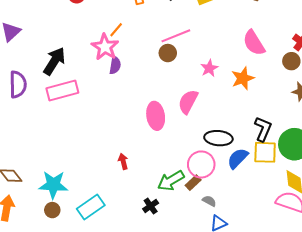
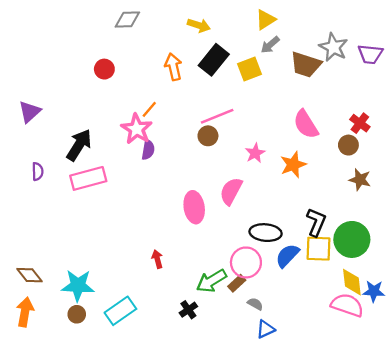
purple semicircle: (18, 84) -> (38, 172), size x0.6

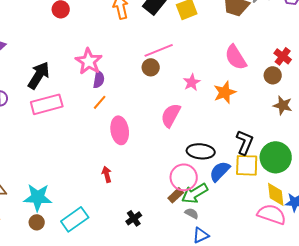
orange line: (149, 109) -> (100, 102), moved
pink ellipse: (194, 207) -> (120, 130), moved
green arrow: (211, 281) -> (195, 193), moved

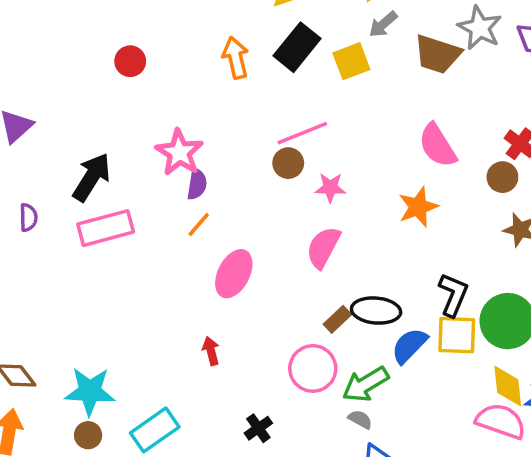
pink star: (192, 82) -> (330, 188), moved, turned 30
pink ellipse: (120, 130) -> (234, 274), turned 36
pink circle: (184, 177) -> (313, 368), moved
brown rectangle: (176, 195) -> (337, 319), moved

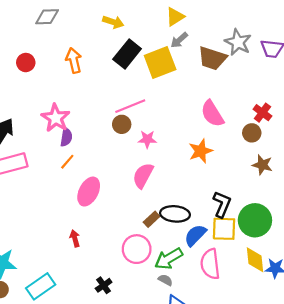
orange arrow: (236, 58) -> (74, 60), moved
yellow square: (351, 61) -> (160, 63), size x1.4
pink semicircle: (501, 421) -> (210, 264), moved, turned -116

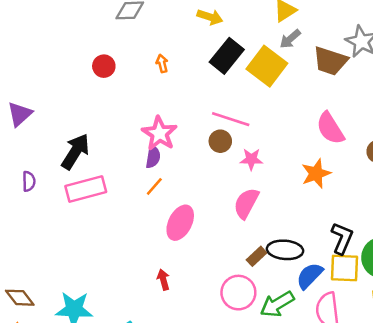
orange arrow: (74, 60) -> (162, 64), size x0.6
yellow square: (160, 63) -> (267, 66), turned -32
pink line: (130, 106) -> (231, 119), turned 40
pink star: (56, 118) -> (159, 133), moved

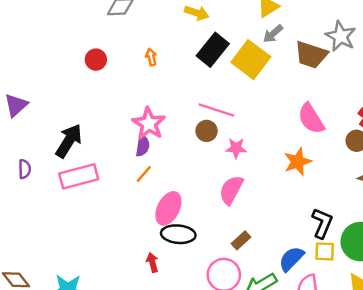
black ellipse: (285, 250) -> (178, 234), moved
yellow square: (345, 268) -> (325, 251), size x0.7

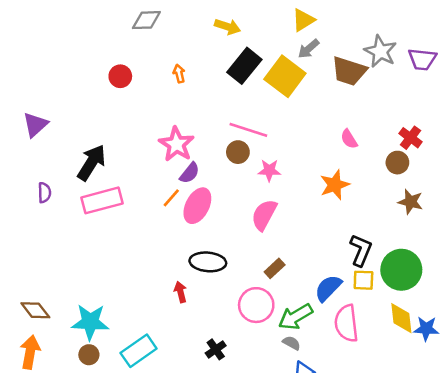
pink semicircle: (311, 119) -> (349, 139), size x0.6
purple semicircle: (143, 146) -> (190, 173), moved, turned 30
pink ellipse: (168, 208) -> (197, 206), moved

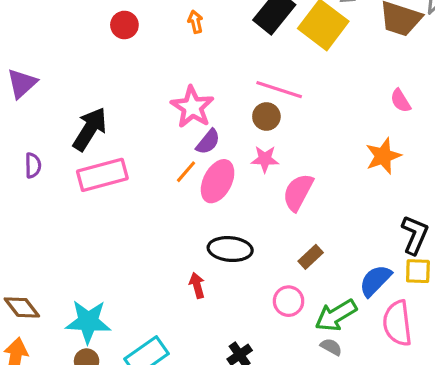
pink star: (269, 170) -> (265, 159), moved
pink circle: (256, 305) -> (289, 301), size x0.7

